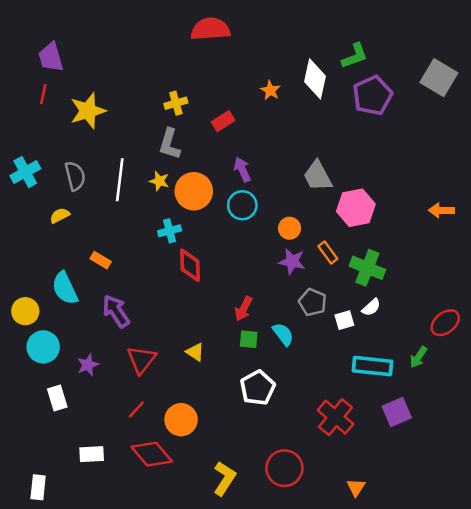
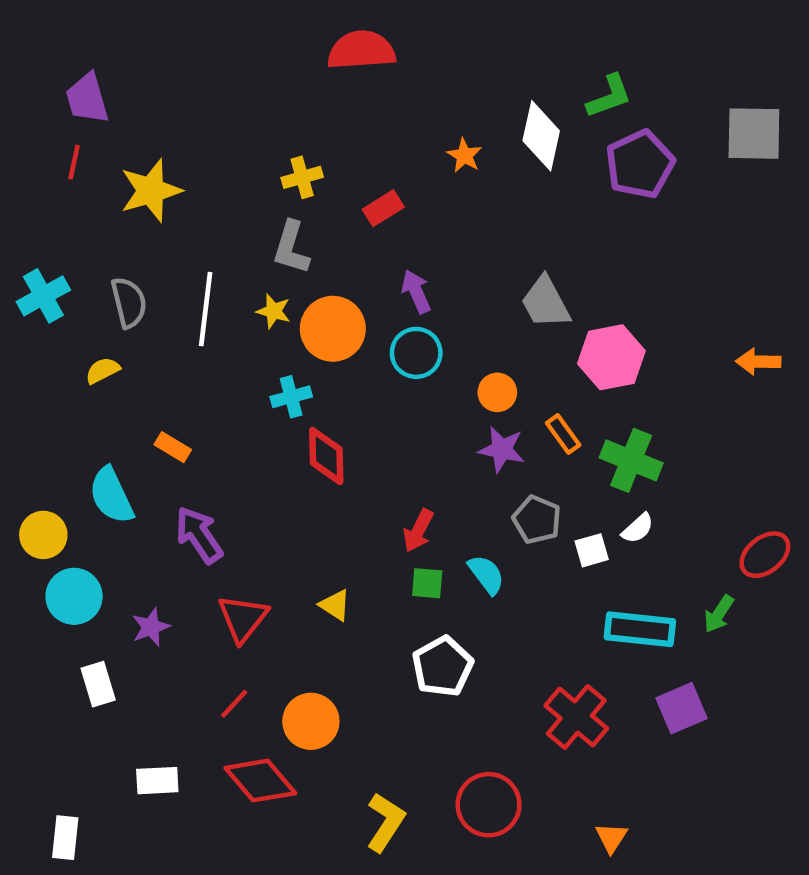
gray square: (439, 78) -> (754, 134), turned -30

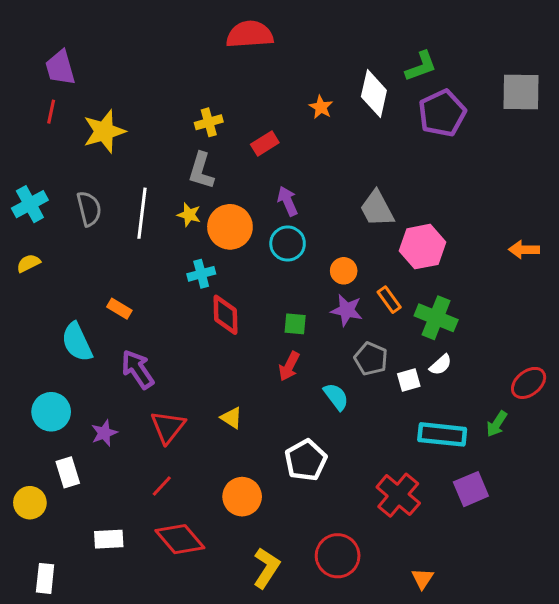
yellow semicircle: (103, 370) -> (28, 263), moved
yellow circle: (43, 535) -> (30, 503), moved
green square: (427, 583) -> (295, 324), moved
orange circle: (311, 721) -> (242, 497), moved

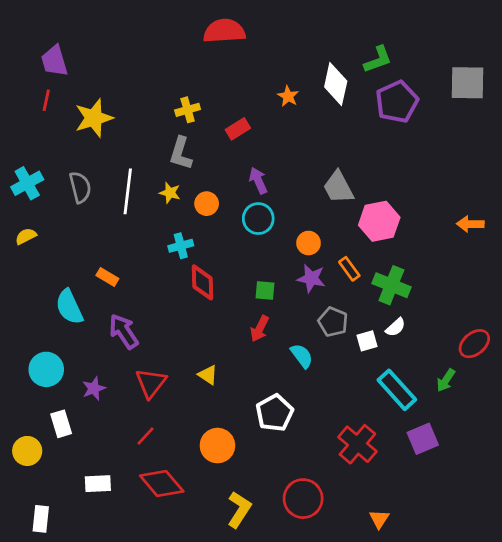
orange circle: (230, 227) -> (207, 204), size x0.6
cyan rectangle: (442, 434) -> (397, 390), turned 42

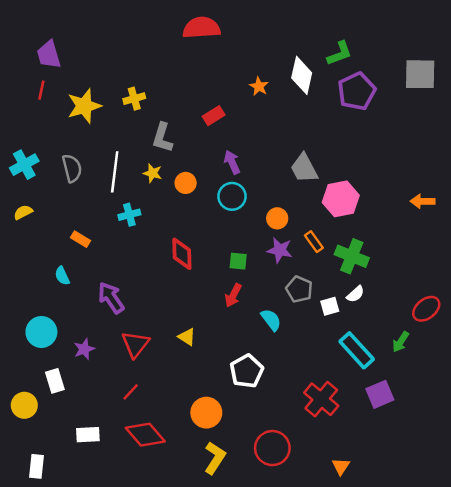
yellow cross: (188, 110) -> (134, 99), moved
cyan cross: (181, 246) -> (129, 215), moved
orange rectangle: (107, 277) -> (80, 239), moved
cyan semicircle: (69, 307) -> (62, 276), size x0.6
orange circle: (217, 446) -> (206, 413), moved

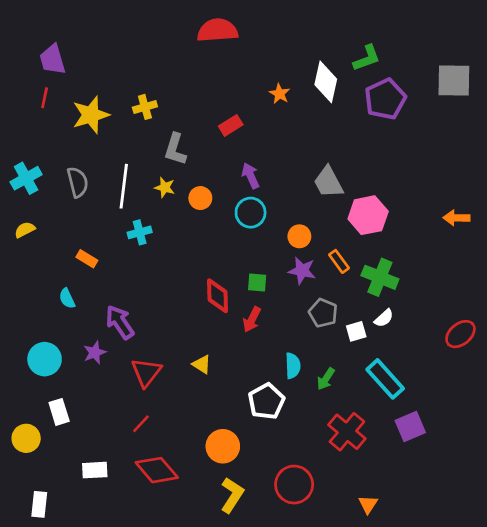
red diamond: (182, 254) -> (218, 296), moved
cyan semicircle: (271, 320) -> (293, 366), moved, turned 35
green arrow: (401, 342) -> (326, 379), moved
purple star: (84, 349) -> (95, 353), moved

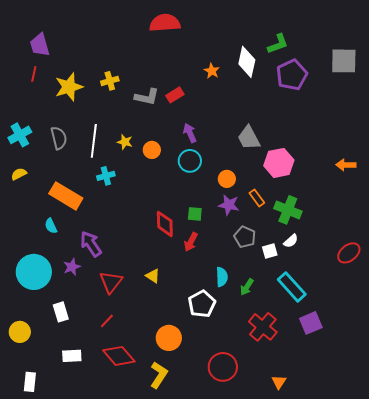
gray L-shape: (175, 149) -> (147, 97), moved, turned -95
orange rectangle: (87, 259) -> (66, 196), size x2.0
cyan circle: (45, 359) -> (34, 272), size x1.4
white rectangle: (59, 412) -> (61, 312), moved
yellow L-shape: (232, 495) -> (159, 375), moved

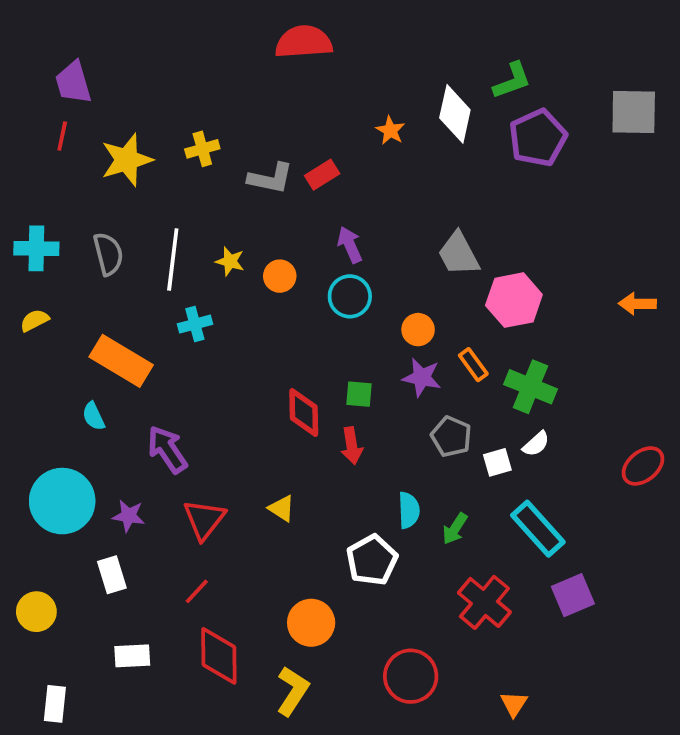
cyan cross: (20, 135) -> (36, 248), turned 30
red arrow: (191, 242) -> (352, 446), turned -36
purple star: (72, 267) -> (129, 516), moved, turned 30
red diamond: (119, 356) -> (219, 656), turned 40

